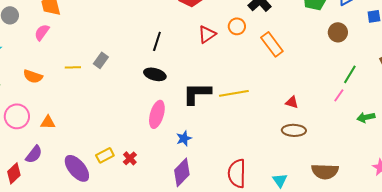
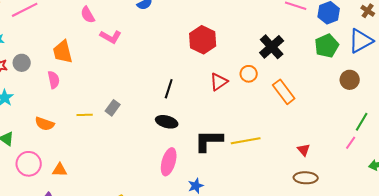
pink semicircle: (42, 32) -> (54, 80), turned 132
red triangle: (292, 102) -> (304, 150), turned 32

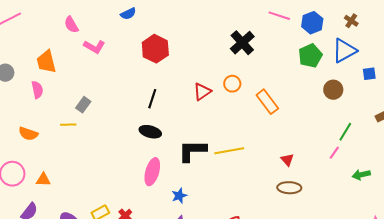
red hexagon: (203, 40) -> (155, 49), moved
black cross: (272, 47) -> (242, 43), moved
gray rectangle: (113, 108) -> (83, 105), moved

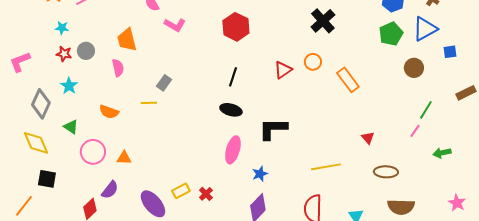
yellow line: (229, 151) -> (326, 167), moved
brown ellipse: (289, 188) -> (386, 172), moved

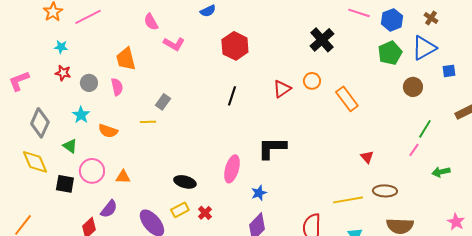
gray circle: (86, 51) -> (89, 83), moved
cyan star: (69, 86) -> (81, 115), moved
black ellipse: (231, 110) -> (185, 182), moved
yellow line: (326, 167) -> (348, 200), moved
black square: (47, 179) -> (65, 184), moved

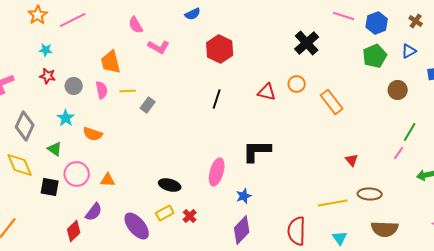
blue triangle: (424, 48) -> (409, 51), size x0.6
red triangle: (282, 89) -> (267, 92), turned 48
yellow line: (148, 122) -> (128, 91), moved

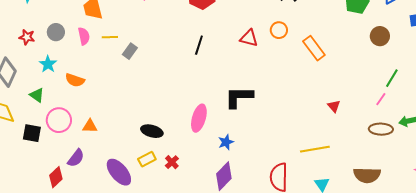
red star: (48, 76) -> (27, 37), moved
brown ellipse: (370, 194) -> (381, 129), moved

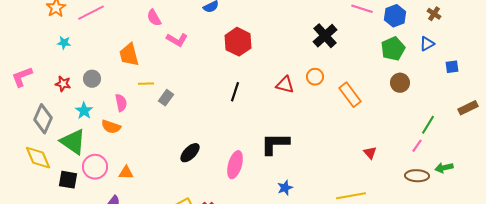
pink semicircle: (84, 36) -> (121, 103), moved
brown circle: (380, 36) -> (400, 83), moved
green triangle: (37, 95) -> (73, 142), size x1.8
black ellipse: (152, 131) -> (190, 153), moved, turned -60
blue star: (226, 142) -> (285, 188), moved

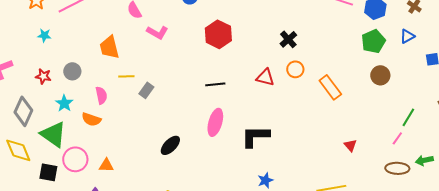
black cross: (325, 36) -> (288, 39), moved, size x0.7
black line: (235, 92) -> (215, 84), turned 66
pink ellipse: (235, 165) -> (215, 122), moved

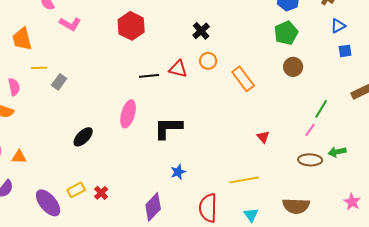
blue triangle: (407, 36) -> (338, 26), moved
black line: (215, 84) -> (149, 76), moved

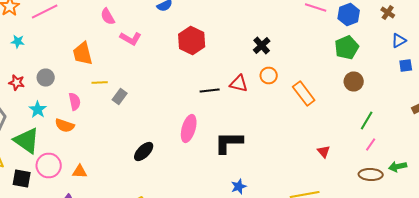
green line: (321, 109) -> (367, 120), moved

